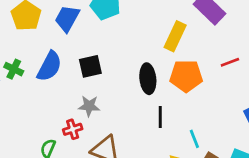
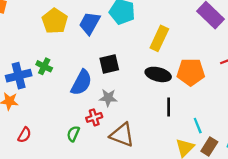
yellow rectangle: (175, 36) -> (159, 38), moved
blue semicircle: (49, 66) -> (81, 83), moved
black ellipse: (148, 79) -> (158, 74), turned -70

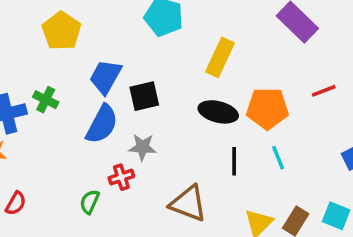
blue trapezoid: (90, 23) -> (106, 77), moved
cyan line: (198, 126) -> (278, 158), moved
brown triangle: (122, 135) -> (188, 203), moved

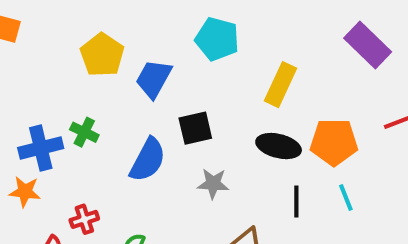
blue trapezoid: (106, 77) -> (154, 79), moved
gray star: (142, 147) -> (213, 184), moved
red cross: (121, 177) -> (84, 219), moved

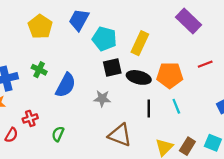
cyan pentagon: (217, 39) -> (104, 39), moved
blue trapezoid: (154, 79) -> (79, 20), moved
black square: (195, 128) -> (112, 67), moved
green cross: (84, 132) -> (39, 70), moved

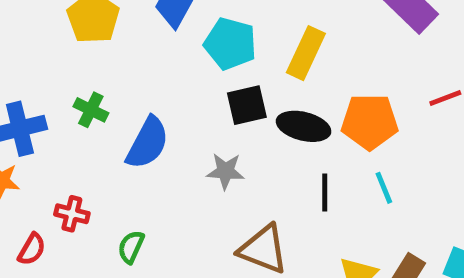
red cross: (30, 118) -> (72, 214), turned 32

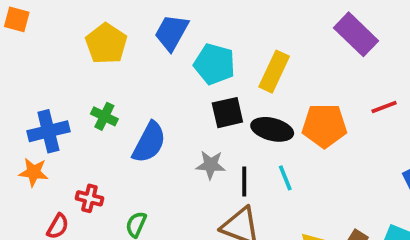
cyan line: (384, 188) -> (285, 178), moved
black line: (325, 193) -> (244, 182), moved

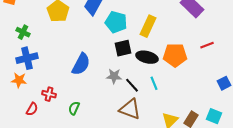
green cross: (104, 116) -> (23, 32), moved
black line: (244, 182) -> (132, 85), turned -42

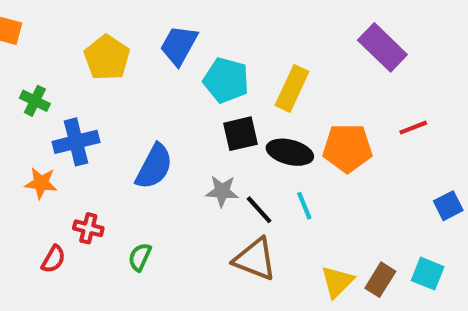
blue cross: (27, 58) -> (76, 142), moved
orange star: (19, 80) -> (41, 183), moved

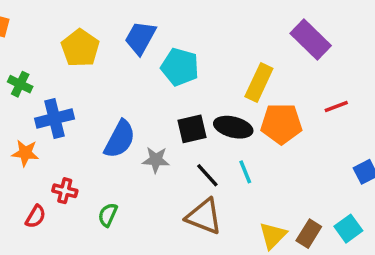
yellow rectangle: (292, 88) -> (259, 82), moved
black square: (241, 134) -> (192, 129), moved
gray star: (222, 191) -> (156, 160), moved
cyan square: (428, 274) -> (348, 229), turned 32

